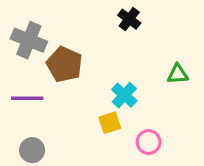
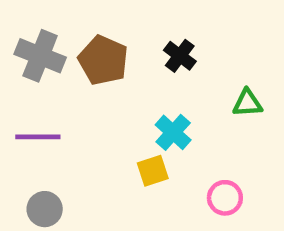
black cross: (129, 19) -> (180, 56), moved
brown pentagon: (64, 64) -> (103, 60), moved
pink circle: (149, 142) -> (225, 198), moved

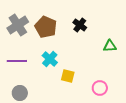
gray cross: (40, 56) -> (18, 25), turned 35
cyan cross: (173, 132) -> (50, 59), moved
yellow square: (153, 171) -> (68, 76), turned 32

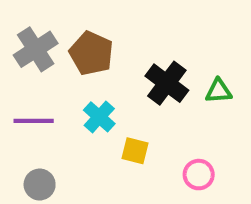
black cross: (80, 25) -> (167, 83), moved, size x1.5

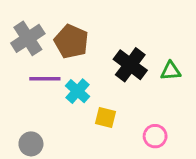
purple line: (34, 121) -> (45, 79), moved

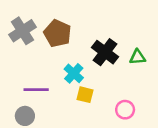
purple line: (45, 79) -> (36, 90), moved
cyan cross: (78, 91) -> (74, 73), moved

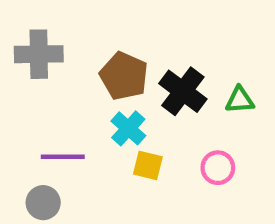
gray cross: (22, 31) -> (39, 54), turned 32
brown pentagon: (57, 33) -> (124, 76), moved
pink circle: (125, 110) -> (218, 168), moved

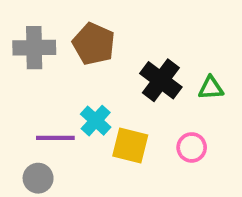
brown pentagon: (124, 76) -> (94, 44), moved
cyan cross: (128, 128) -> (96, 121), moved
yellow square: (148, 165) -> (130, 146), size x1.4

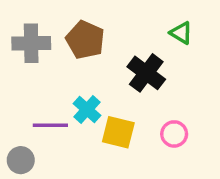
green triangle: (211, 88) -> (181, 33), moved, turned 35
gray circle: (38, 178) -> (21, 160), moved

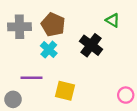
cyan cross: (87, 110) -> (49, 50), moved
yellow square: (118, 132) -> (65, 91), moved
pink circle: (174, 134) -> (126, 95), moved

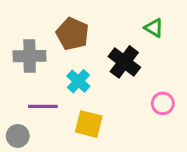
gray cross: (20, 27) -> (30, 56), moved
cyan cross: (49, 50) -> (78, 81), moved
pink circle: (126, 95) -> (163, 103), moved

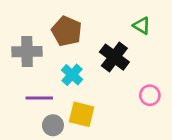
gray circle: (18, 136) -> (53, 125), moved

